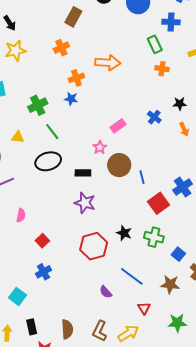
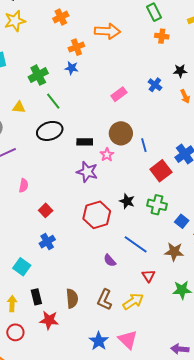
pink star: (100, 147) -> (107, 155), moved

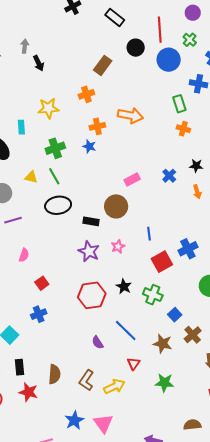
yellow star: (15, 21) -> (48, 108), moved
green line: (53, 101) -> (54, 176), moved
brown circle: (121, 133) -> (116, 206), moved
pink star: (107, 155) -> (118, 246), moved

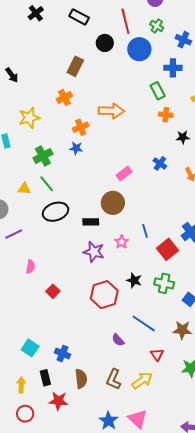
black star: (196, 166) -> (183, 137), moved
blue line: (149, 234) -> (145, 231), moved
blue cross: (39, 314) -> (63, 354), moved, turned -35

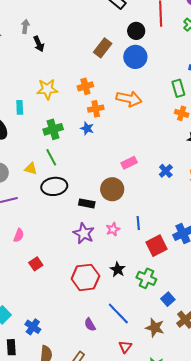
blue circle: (139, 49) -> (135, 57), moved
orange cross: (64, 98) -> (85, 86), moved
blue cross: (160, 163) -> (166, 171), moved
yellow triangle: (24, 189) -> (31, 169), moved

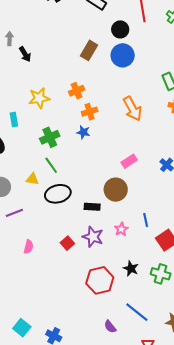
orange arrow: (129, 99) -> (132, 109), moved, turned 55
red square: (36, 264) -> (67, 243), moved

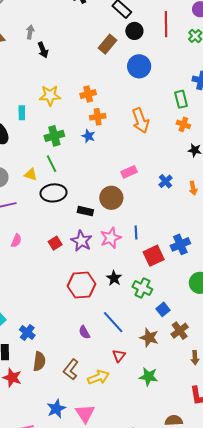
black circle: (120, 29) -> (134, 31), moved
brown rectangle: (89, 50) -> (107, 44), moved
pink star: (121, 229) -> (111, 238), size x1.5

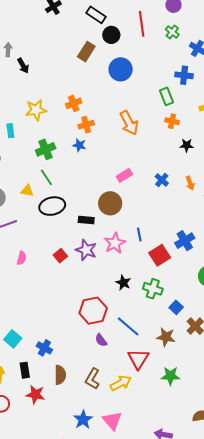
red hexagon: (81, 285) -> (93, 311), moved
red triangle: (119, 356) -> (138, 359), size x1.6

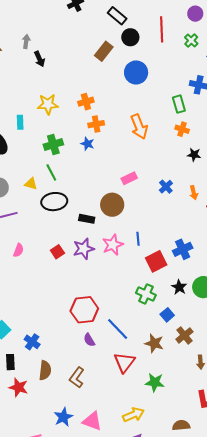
purple star: (86, 250) -> (84, 249), turned 30
black star: (123, 283) -> (179, 287), moved
yellow arrow: (121, 383) -> (134, 415), moved
pink triangle: (112, 421) -> (92, 421), turned -35

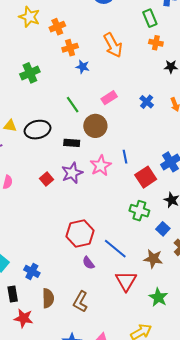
yellow star: (48, 104) -> (29, 17), moved, turned 30
blue star: (87, 144) -> (83, 67), moved
green line: (51, 172) -> (73, 105), moved
yellow triangle: (31, 184) -> (10, 126), moved
green star: (155, 382) -> (158, 297), turned 30

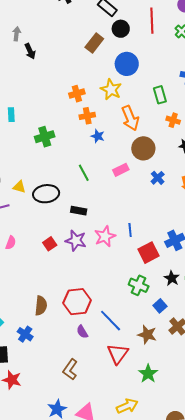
yellow star: (29, 17) -> (111, 89), moved
green rectangle: (150, 18) -> (160, 95), moved
brown circle: (95, 126) -> (143, 148), moved
purple star: (72, 173) -> (76, 241), turned 30
brown semicircle: (48, 298) -> (41, 306), moved

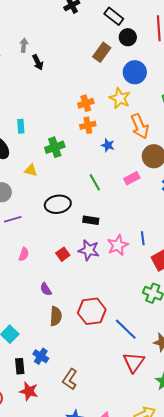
orange cross: (87, 116) -> (88, 125), moved
yellow triangle: (19, 187) -> (31, 170), moved
purple semicircle: (82, 332) -> (46, 289), moved
blue cross: (25, 334) -> (41, 356), moved
brown L-shape: (70, 369) -> (70, 379), moved

